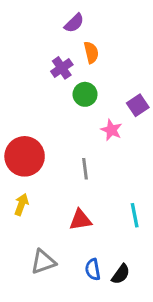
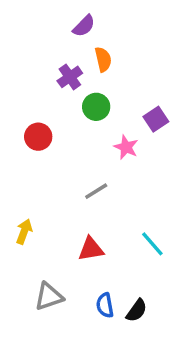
red circle: (25, 156) -> (38, 137), moved, size x0.6
gray line: (85, 169) -> (96, 191), turned 65
cyan line: (135, 215) -> (152, 244), turned -30

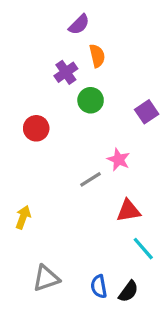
pink star: (126, 147) -> (119, 160), moved
cyan line: (152, 244) -> (143, 249), moved
red triangle: (91, 249) -> (128, 211), moved

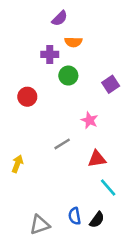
orange semicircle: (97, 56) -> (73, 42), turned 105
purple cross: (66, 72) -> (50, 54), turned 35
gray line: (91, 179) -> (62, 144), moved
gray triangle: (46, 278) -> (40, 225), moved

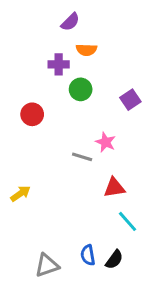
gray line: (62, 144) -> (82, 157), moved, turned 49
yellow arrow: (17, 164) -> (20, 194), turned 35

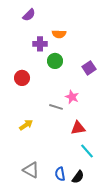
purple semicircle: (70, 22) -> (29, 15), moved
yellow arrow: (20, 194) -> (26, 125), moved
gray triangle: (47, 265) -> (31, 170), moved, turned 48

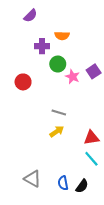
pink star: (72, 97) -> (73, 77), moved
yellow arrow: (26, 125) -> (57, 131), moved
red triangle: (78, 128) -> (91, 138), moved

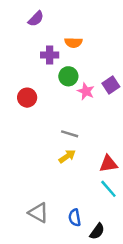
black semicircle: (82, 186) -> (97, 231), moved

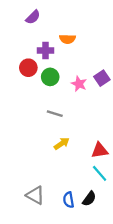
green circle: (68, 76) -> (50, 77), moved
red circle: (27, 98) -> (28, 68), moved
gray line: (70, 134) -> (55, 114), moved
black semicircle: (97, 231) -> (89, 199), moved

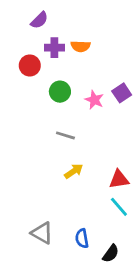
purple cross: (46, 50) -> (54, 48), moved
red circle: (28, 68) -> (30, 65), moved
black semicircle: (89, 199) -> (111, 254), moved

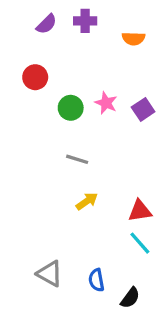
orange semicircle: (81, 46) -> (133, 39), moved
purple cross: (54, 48) -> (85, 21), moved
pink star: (94, 100) -> (106, 103), moved

